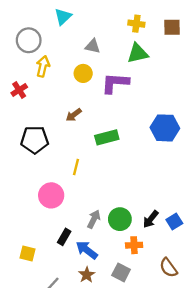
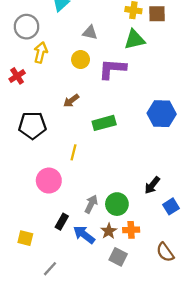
brown square: (172, 27) -> (157, 14), moved
black arrow: (151, 219) -> (152, 185), moved
brown star: (87, 275) -> (109, 231), moved

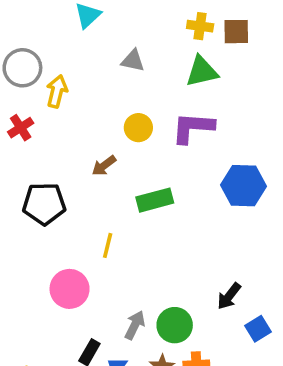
gray circle: (27, 27) -> (22, 68), moved
yellow circle: (81, 60) -> (138, 128), moved
purple L-shape: (112, 69) -> (193, 128), moved

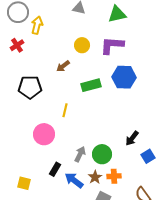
blue hexagon: (244, 186) -> (124, 77), moved

